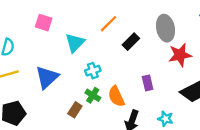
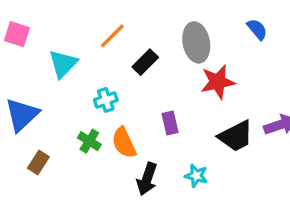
cyan cross: (93, 71) -> (106, 100), moved
brown rectangle: (75, 110) -> (38, 162), moved

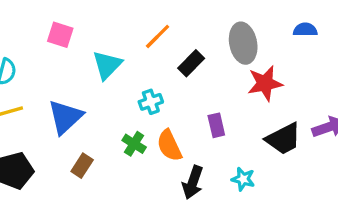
blue semicircle: (257, 29) -> (305, 30), turned -50

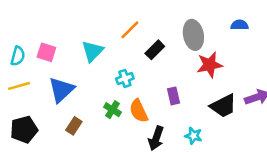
pink square: (60, 35) -> (46, 52), moved

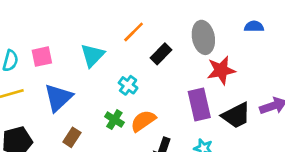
pink square: (46, 52) -> (42, 57), turned -30
cyan cross: (125, 78) -> (128, 85), turned -35
purple rectangle: (173, 96) -> (199, 104), moved, size x1.6
orange semicircle: (139, 111) -> (143, 121), turned 80

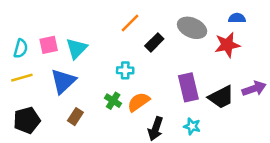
gray ellipse: (203, 37) -> (192, 28), turned -56
cyan triangle: (93, 55) -> (77, 48), moved
red star: (221, 70) -> (227, 45), moved
cyan cross: (128, 85) -> (125, 70), turned -35

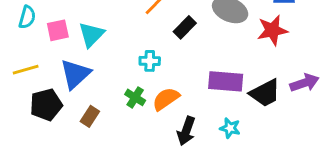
cyan semicircle: (21, 48) -> (27, 17), moved
purple rectangle: (188, 87) -> (226, 81), turned -72
black pentagon: (27, 120) -> (46, 105), moved

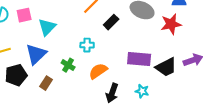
pink square: (58, 30) -> (24, 15), moved
green cross: (135, 97) -> (68, 65), moved

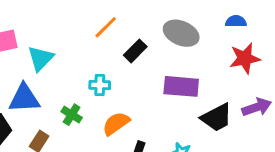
red star: (171, 24) -> (245, 58), moved
blue triangle: (36, 54) -> (24, 98), turned 40
purple rectangle: (139, 59) -> (181, 86), moved

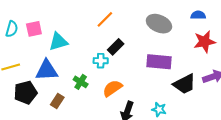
black rectangle: (135, 51) -> (116, 47), moved
cyan triangle: (41, 58) -> (58, 42), turned 30

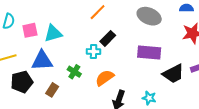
pink square: (34, 29) -> (30, 30), moved

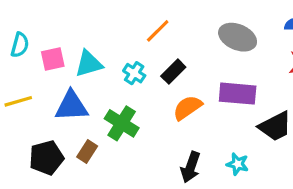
cyan cross: (94, 52) -> (134, 73), moved, turned 32
green cross: (74, 72) -> (122, 123), size x1.5
orange semicircle: (105, 78) -> (187, 108), moved
black pentagon: (22, 82) -> (46, 158), moved

